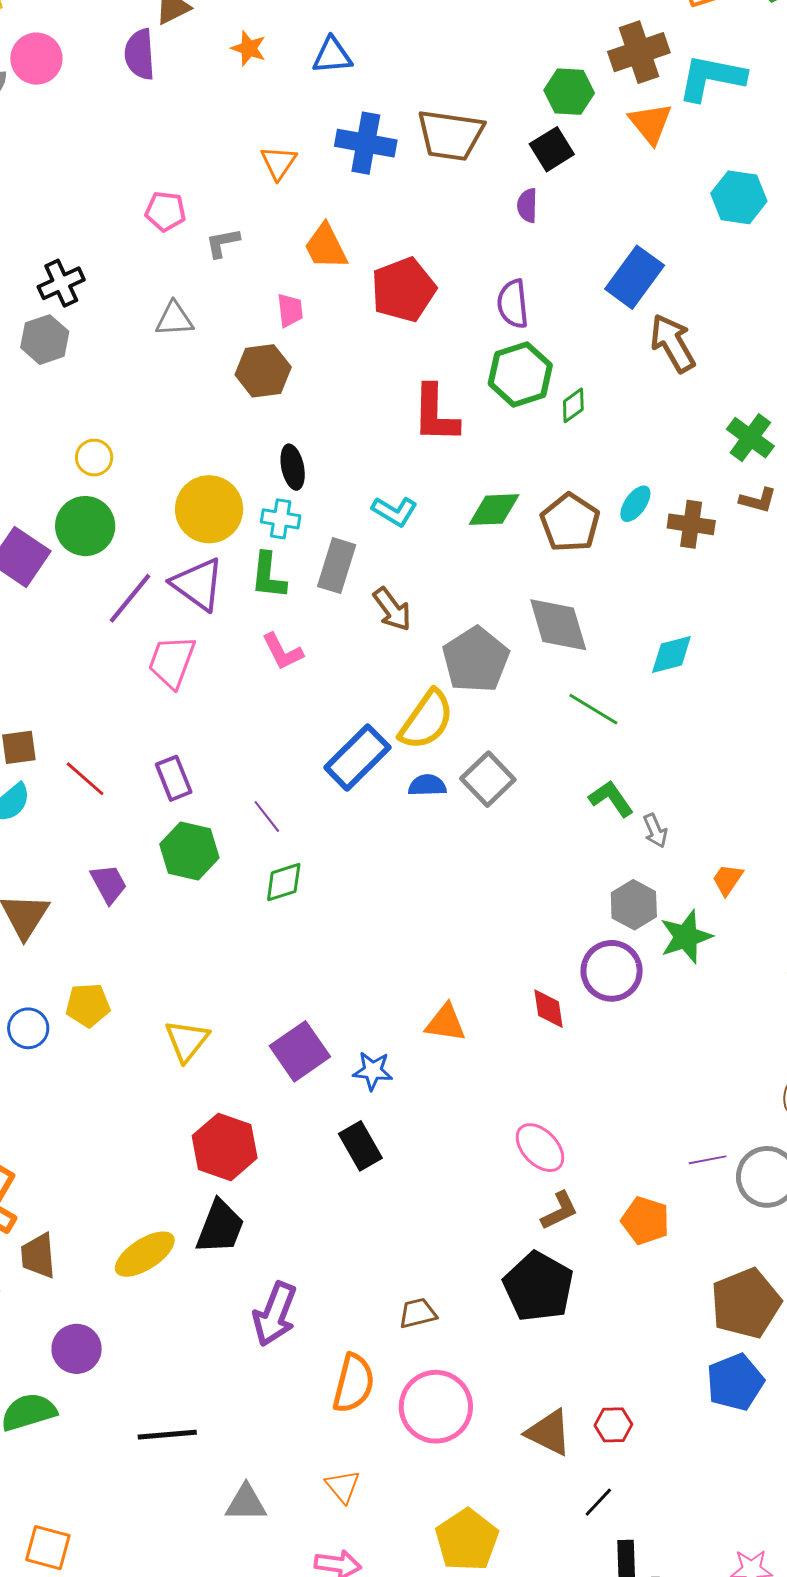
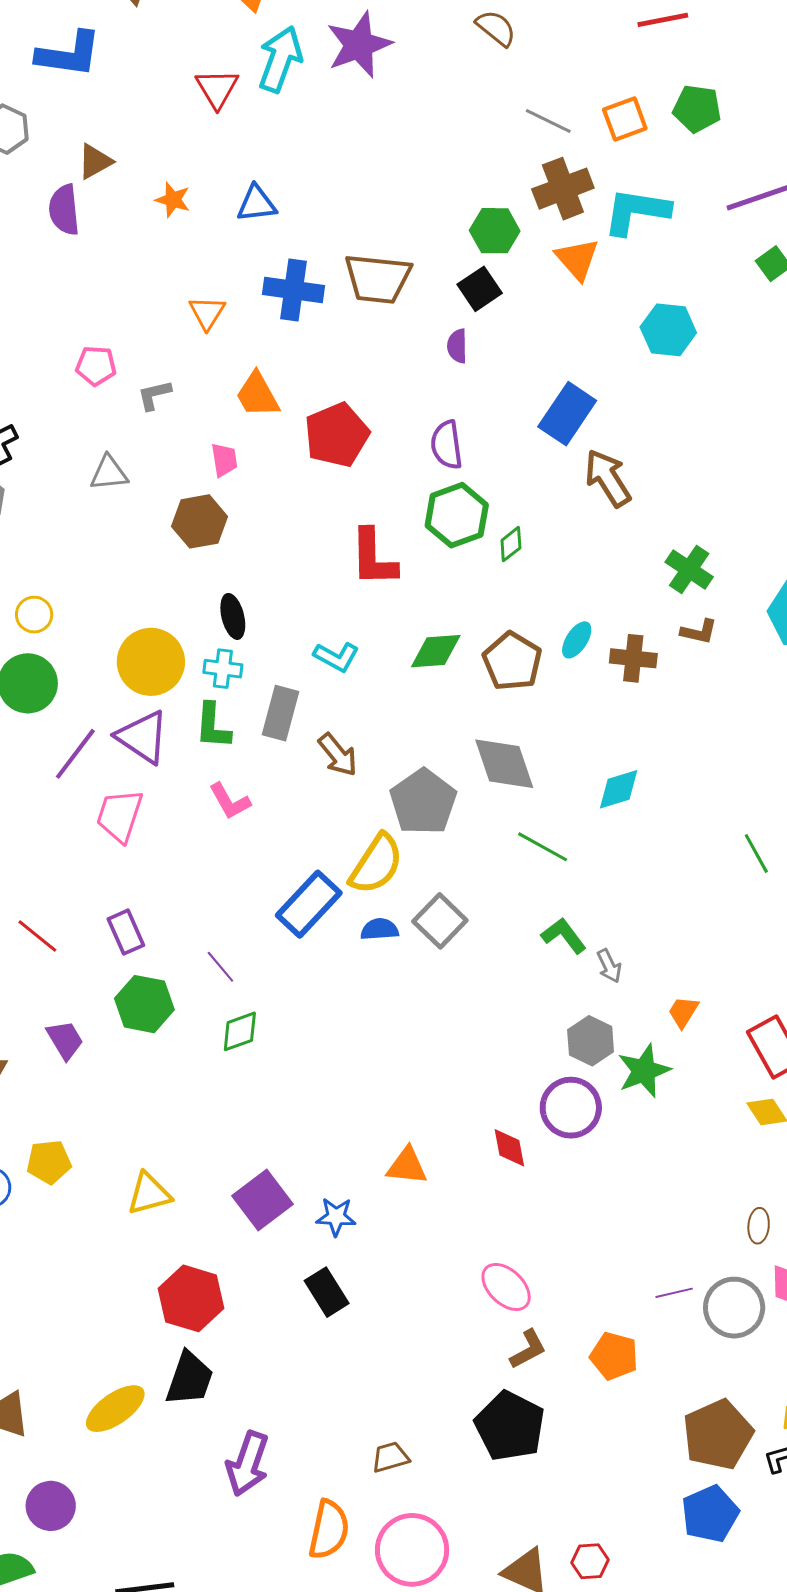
yellow triangle: (187, 1041) -> (149, 1194), turned 39

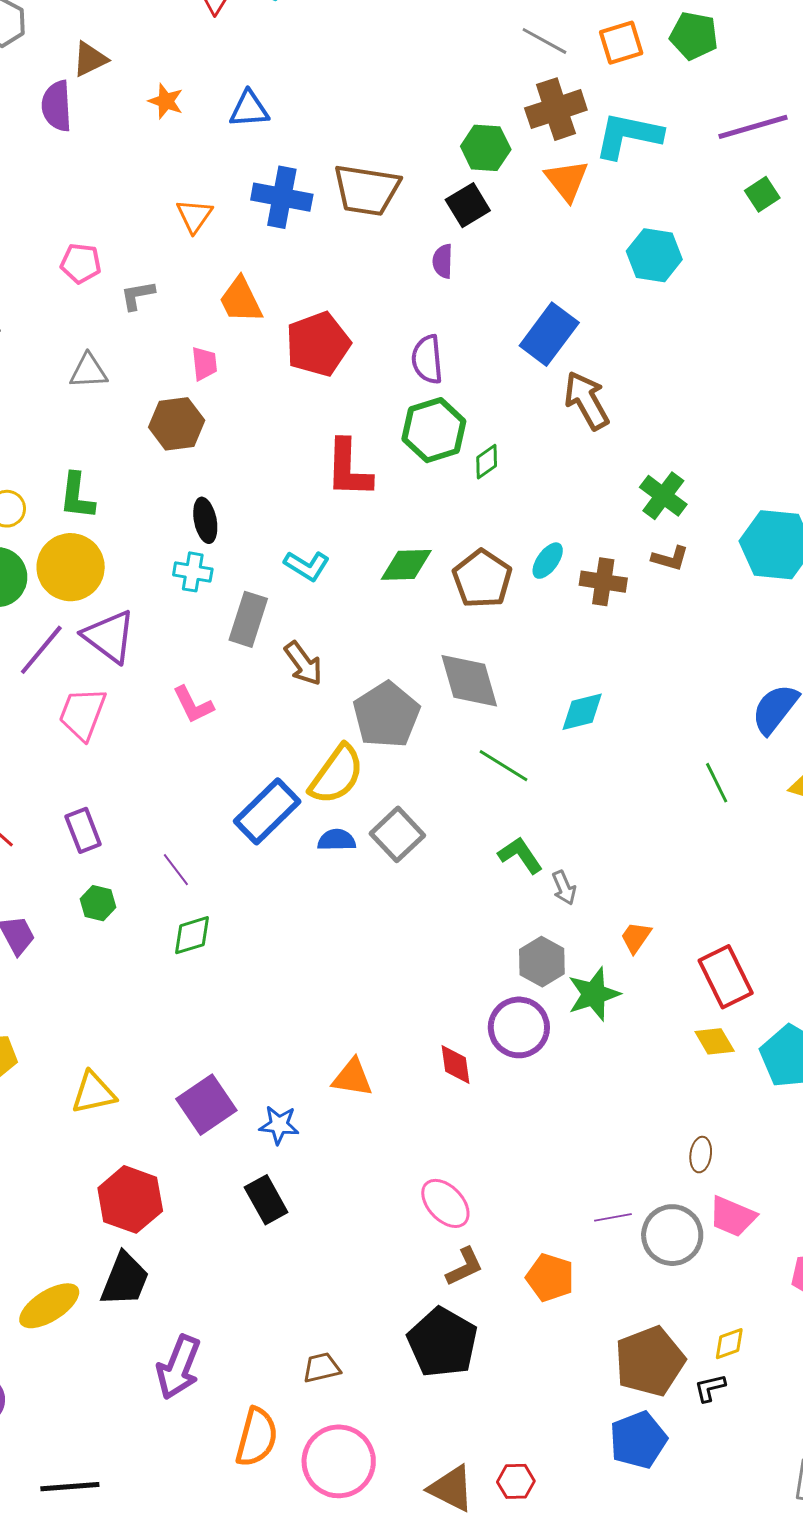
yellow circle: (151, 662) -> (71, 567), moved
green L-shape: (213, 726) -> (77, 496), moved
green hexagon: (144, 1004) -> (98, 903), size x0.6

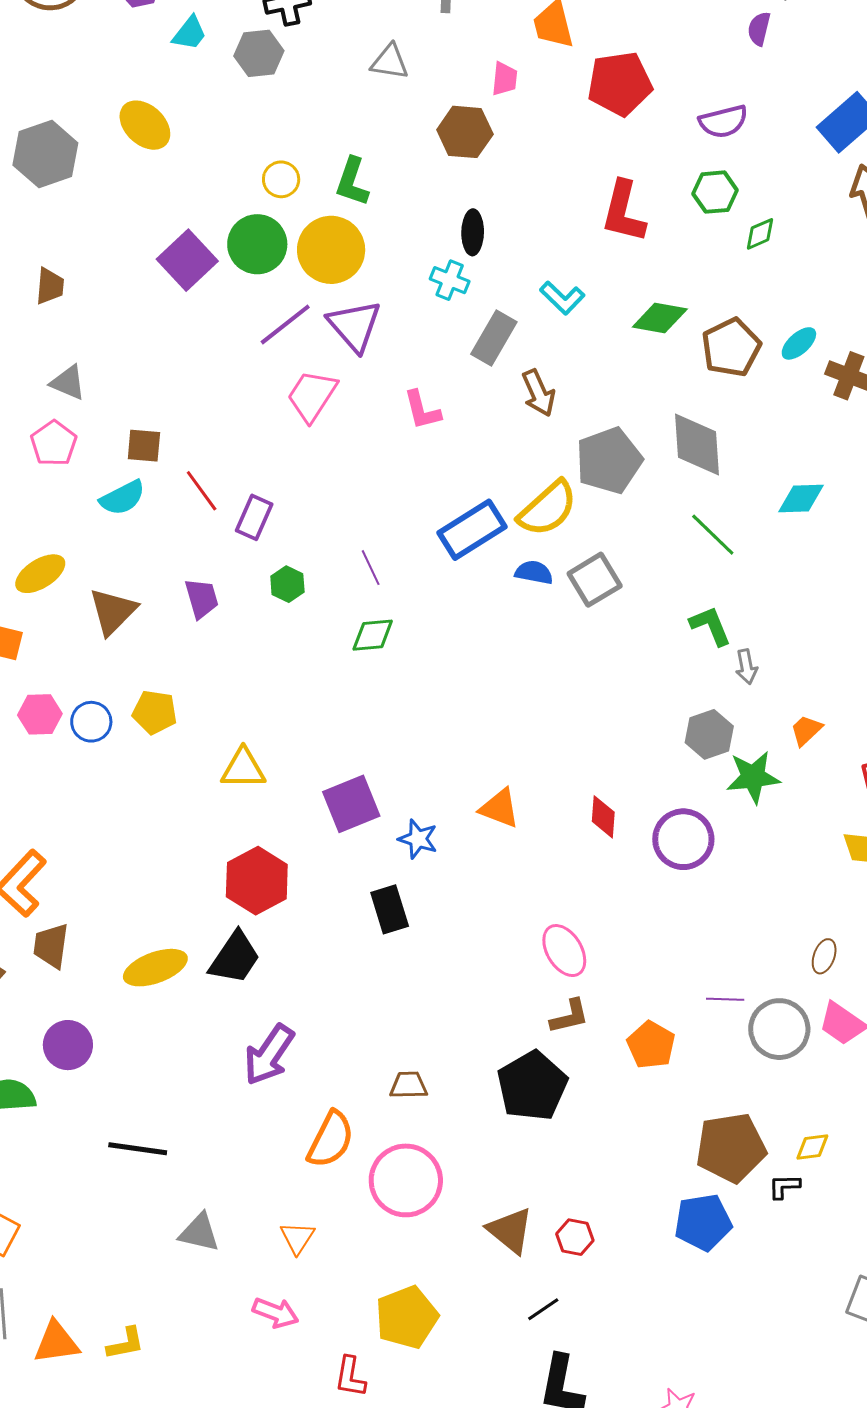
purple semicircle: (427, 359) -> (723, 121), turned -111
green hexagon: (434, 430) -> (715, 192), size x0.7
purple rectangle: (83, 830) -> (254, 517), moved, turned 33
purple circle: (519, 1027) -> (683, 839), moved

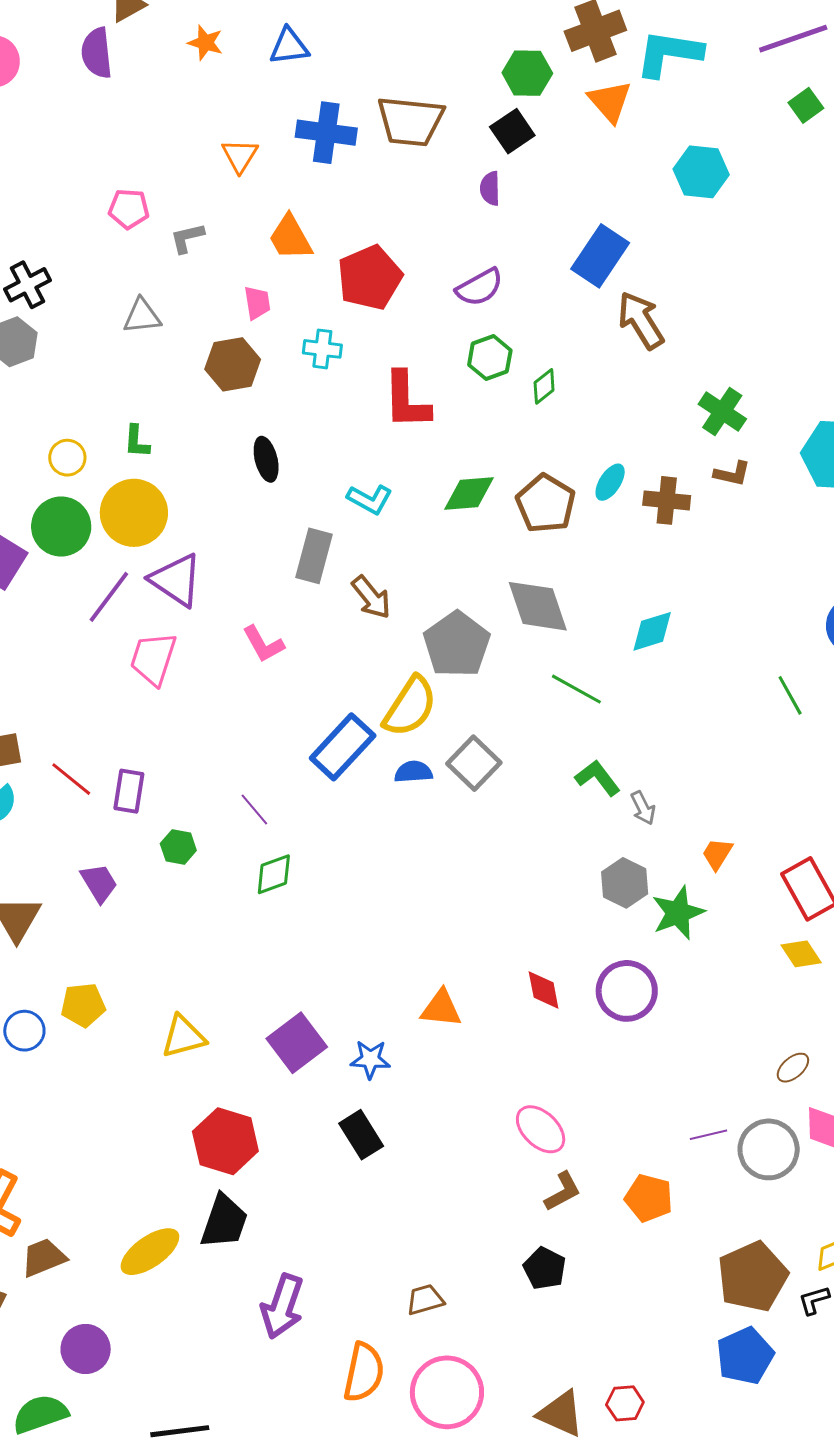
green L-shape: (352, 182) -> (137, 441), size x0.7
cyan cross: (450, 280) -> (322, 349), moved
brown trapezoid: (51, 946) -> (44, 1257), turned 75
brown ellipse: (824, 956) -> (793, 1068), turned 44
black pentagon: (532, 1086) -> (545, 1268), size x0.6

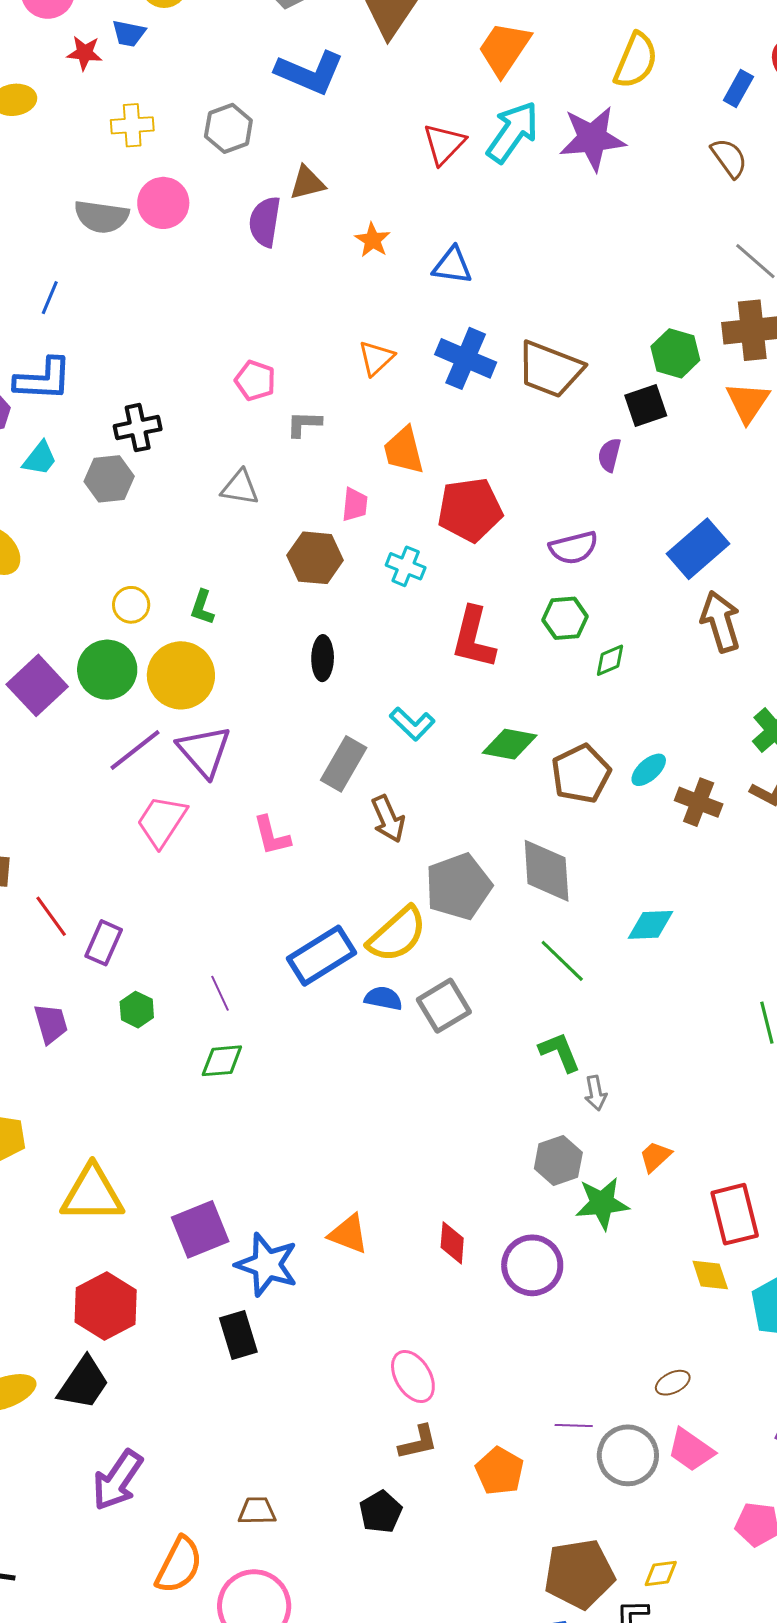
yellow triangle: (183, 1037) -> (92, 1194), size x1.4
blue star: (370, 1059) -> (267, 1265), size x1.6

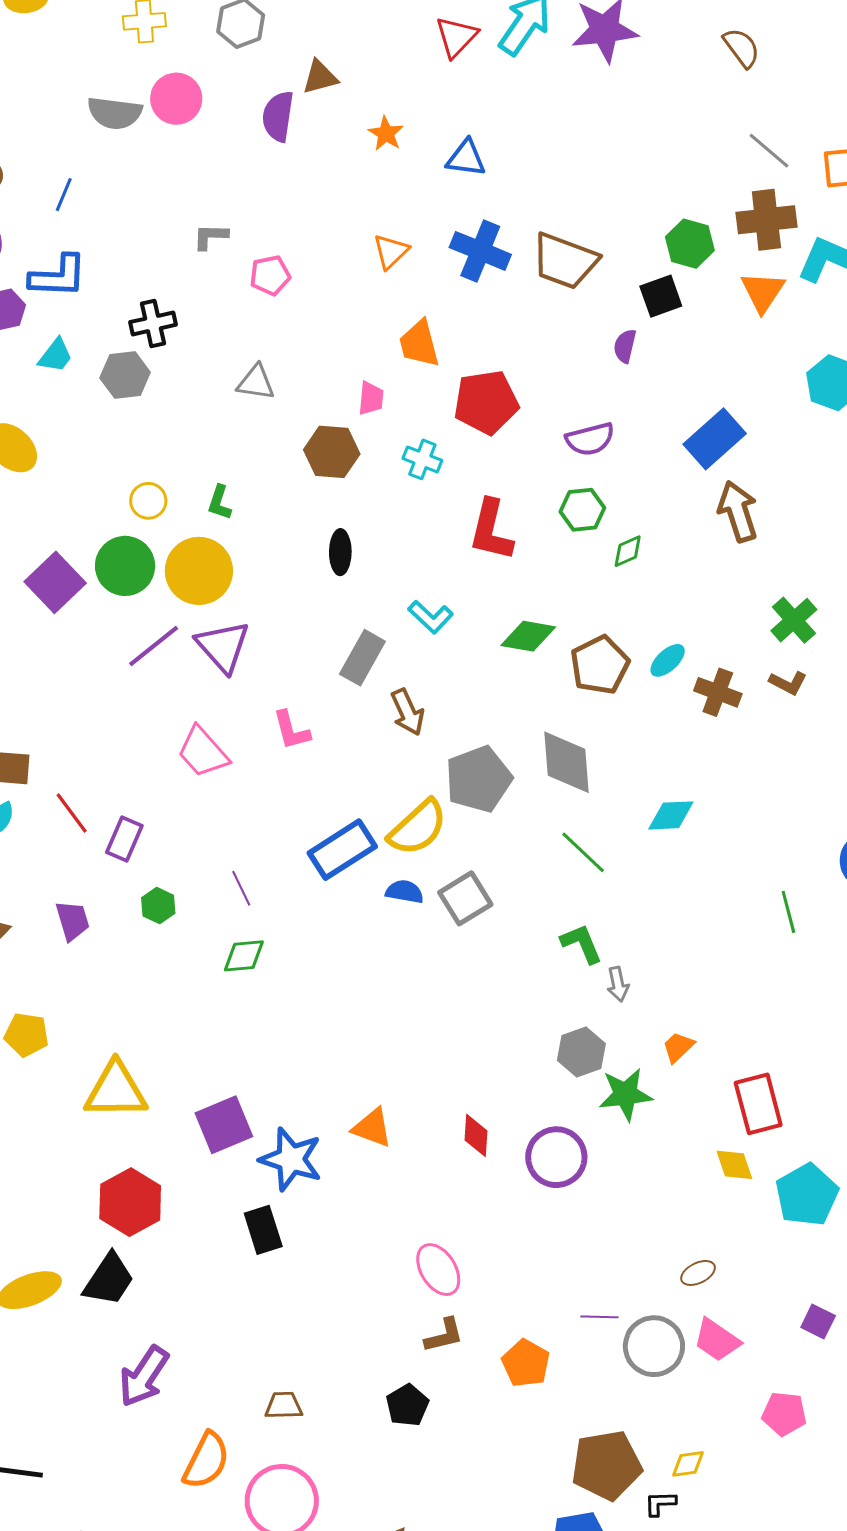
pink pentagon: (255, 381) -> (270, 275), turned -30
gray L-shape: (304, 424) -> (210, 237), moved
pink trapezoid: (162, 821) -> (203, 752), moved, turned -74

